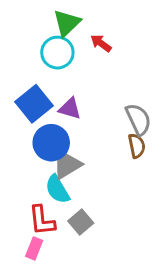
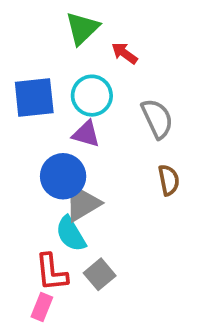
cyan circle: (57, 53) -> (92, 96), moved
blue square: (34, 104) -> (34, 97), moved, turned 33
gray semicircle: (138, 119) -> (157, 119), moved

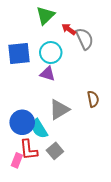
gray semicircle: (157, 119) -> (85, 39), moved
blue circle: (63, 176) -> (22, 122), moved
gray triangle: (82, 203) -> (59, 110), moved
pink rectangle: (42, 307) -> (17, 160), moved

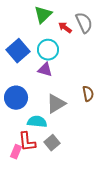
gray semicircle: (85, 39) -> (84, 23), moved
blue square: (19, 54) -> (18, 51), turned -35
blue circle: (22, 122) -> (16, 98), moved
cyan semicircle: (39, 129) -> (37, 122), turned 126

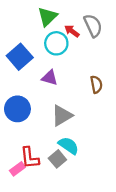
cyan circle: (48, 50) -> (56, 43), moved
brown semicircle: (88, 94) -> (96, 84), moved
cyan semicircle: (37, 122) -> (69, 146), moved, turned 30
pink rectangle: (16, 152) -> (17, 169), turned 32

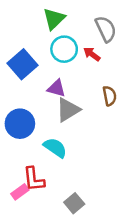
red arrow: (72, 31) -> (92, 54), moved
gray triangle: (62, 116) -> (68, 110), moved
cyan semicircle: (69, 146) -> (55, 148), moved
gray square: (57, 159) -> (74, 203), moved

